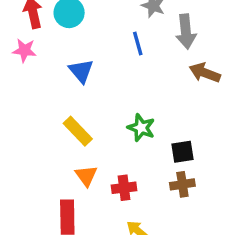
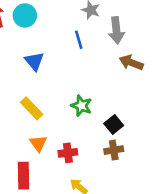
black square: (182, 152) -> (114, 125), turned -30

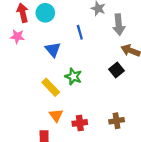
blue line: (79, 40) -> (80, 32), moved
green star: (81, 106) -> (73, 76), moved
black square: (114, 125) -> (117, 70), moved

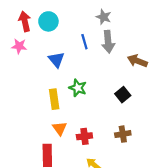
gray arrow: (119, 25) -> (108, 42), moved
black square: (117, 70) -> (123, 95), moved
yellow rectangle: (51, 87) -> (54, 99), turned 36

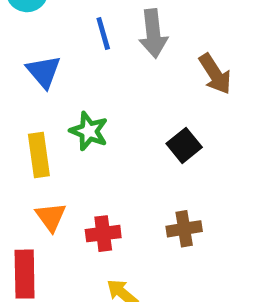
brown arrow: (137, 61) -> (215, 74), turned -144

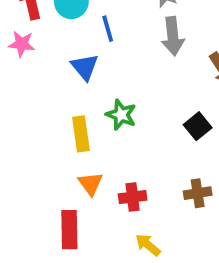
blue line: (103, 34) -> (108, 29), moved

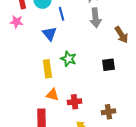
black square: (198, 126) -> (108, 65), turned 32
orange triangle: (90, 184) -> (52, 95), turned -40
brown cross: (198, 193) -> (108, 112), moved

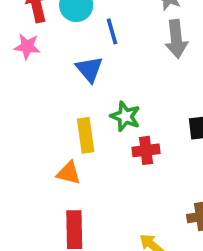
orange triangle: (52, 95) -> (69, 173), moved
red cross: (74, 102) -> (146, 150), moved

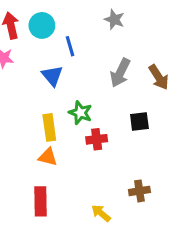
gray arrow: (176, 39) -> (120, 73), moved, turned 32
orange triangle: (69, 173) -> (48, 157), moved

